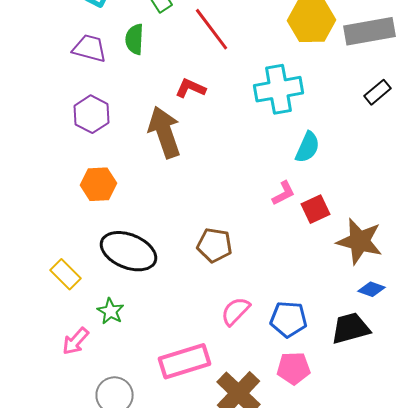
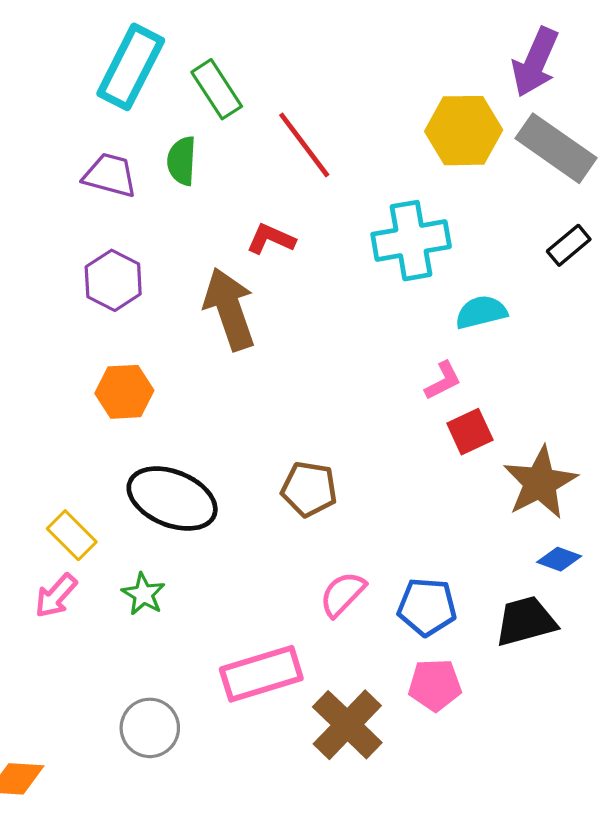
gray rectangle: (370, 31) -> (556, 148), turned 45
cyan semicircle: (308, 147) -> (481, 312), moved, turned -128
pink L-shape: (284, 193) -> (443, 381), moved
brown star: (360, 241) -> (540, 483), turned 30
pink arrow: (76, 341) -> (56, 596), moved

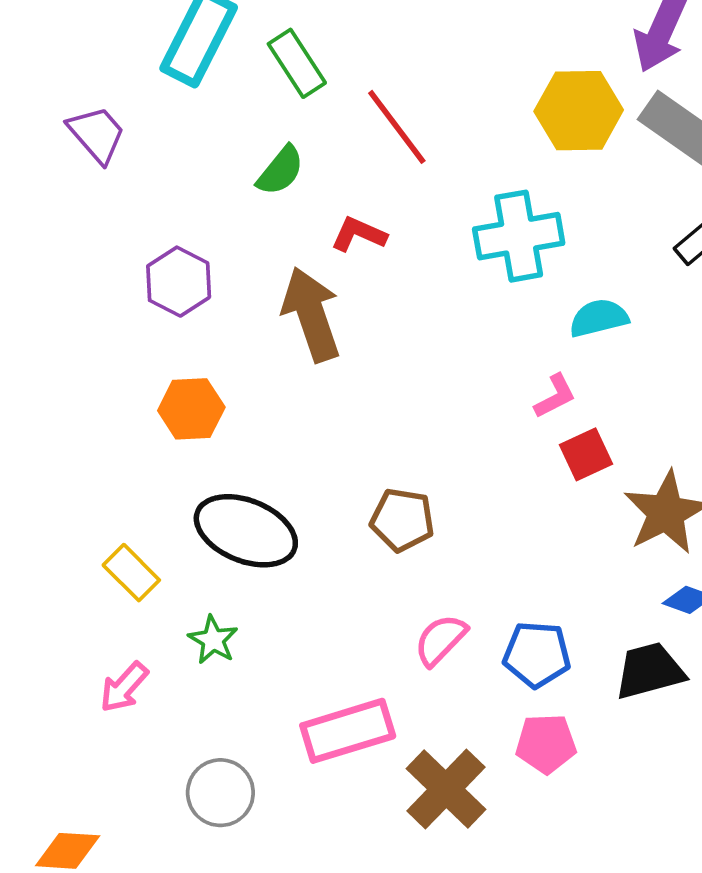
green semicircle: (182, 161) -> (280, 171), moved, turned -144
purple trapezoid: (110, 175) -> (97, 134), moved, turned 34
pink arrow: (56, 596) -> (124, 687), moved

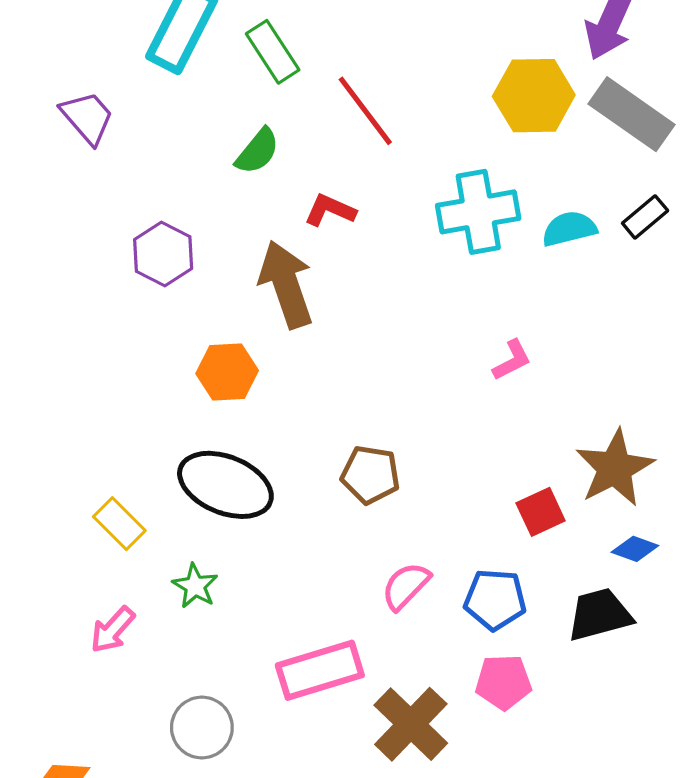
cyan semicircle: (599, 318) -> (569, 229), moved
orange hexagon: (191, 409) -> (227, 372), moved
red square: (586, 454) -> (541, 512), moved

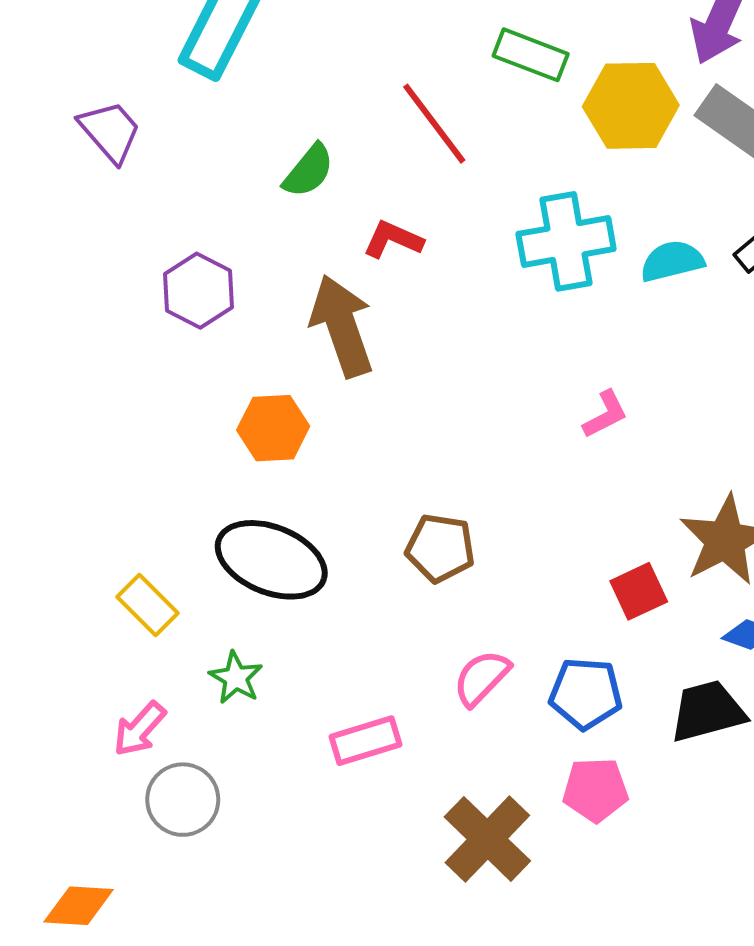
green rectangle: (273, 52) -> (531, 55), moved, turned -36
pink rectangle: (320, 670) -> (366, 741), moved, size x0.7
gray circle: (202, 728) -> (183, 800), moved

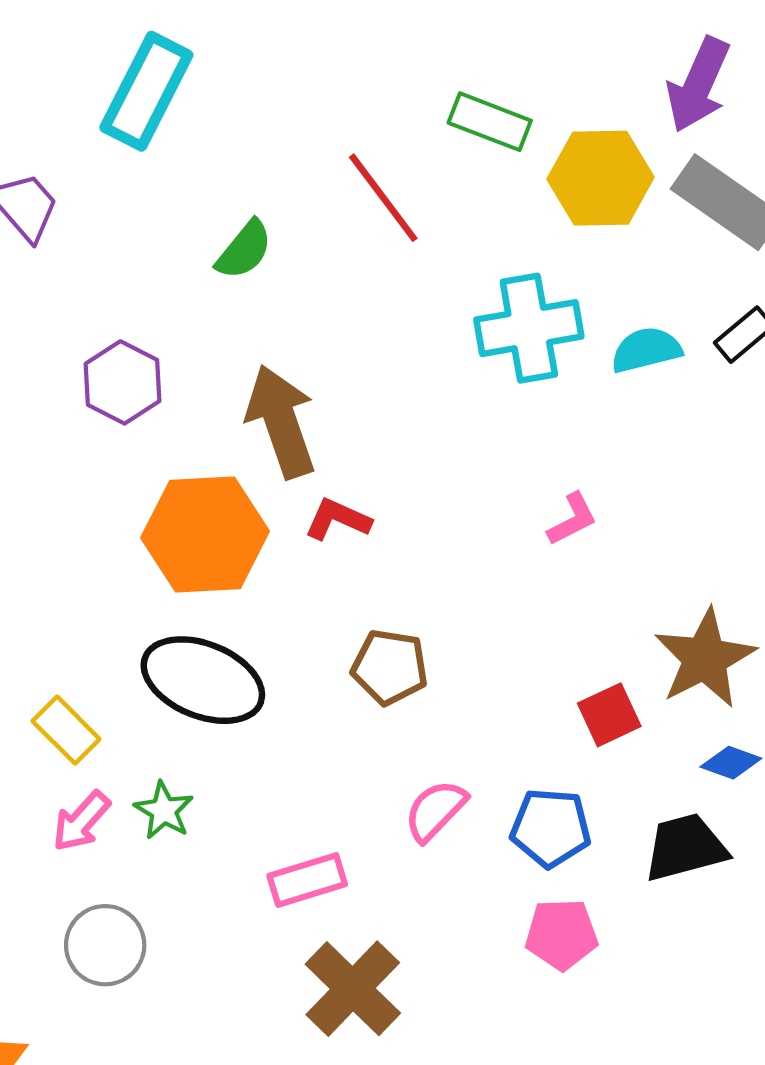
red L-shape: (393, 240) -> (338, 519), moved
orange hexagon: (273, 428) -> (205, 534), size x1.6
pink arrow: (140, 729) -> (81, 821), moved
brown cross: (487, 839) -> (353, 989), moved

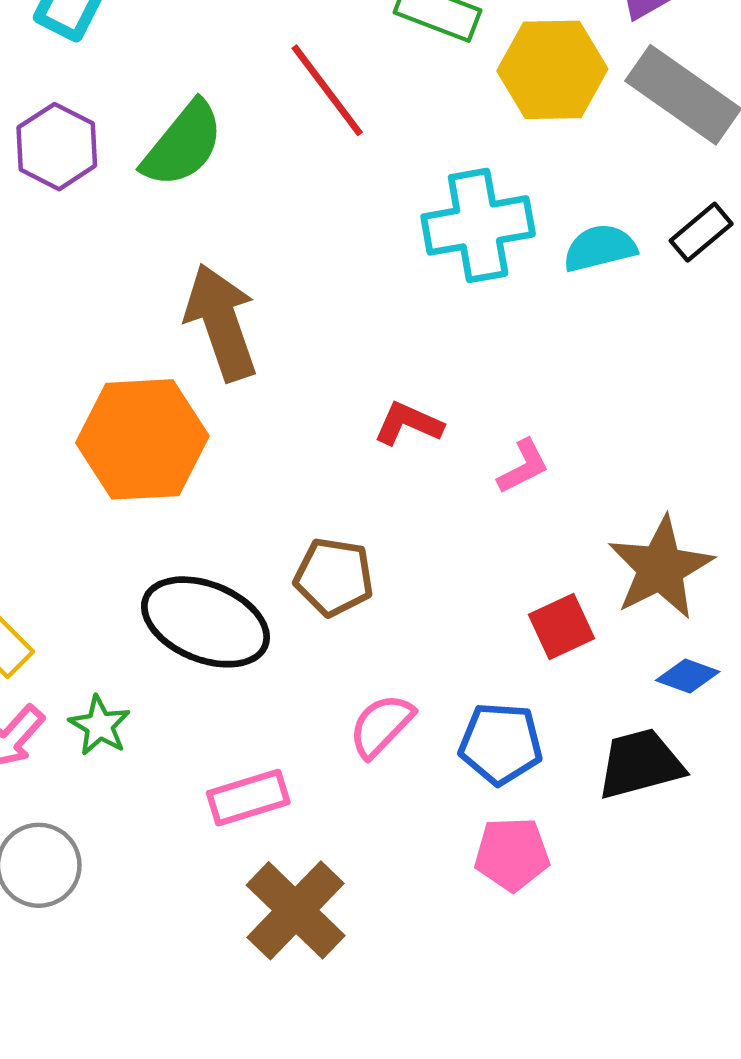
green semicircle: (244, 250) -> (183, 144), size x1.4
purple hexagon: (123, 382) -> (57, 147), moved
red L-shape: (338, 519) -> (408, 424), moved
pink L-shape: (572, 519) -> (523, 466), moved
black ellipse: (203, 680) -> (205, 622), moved

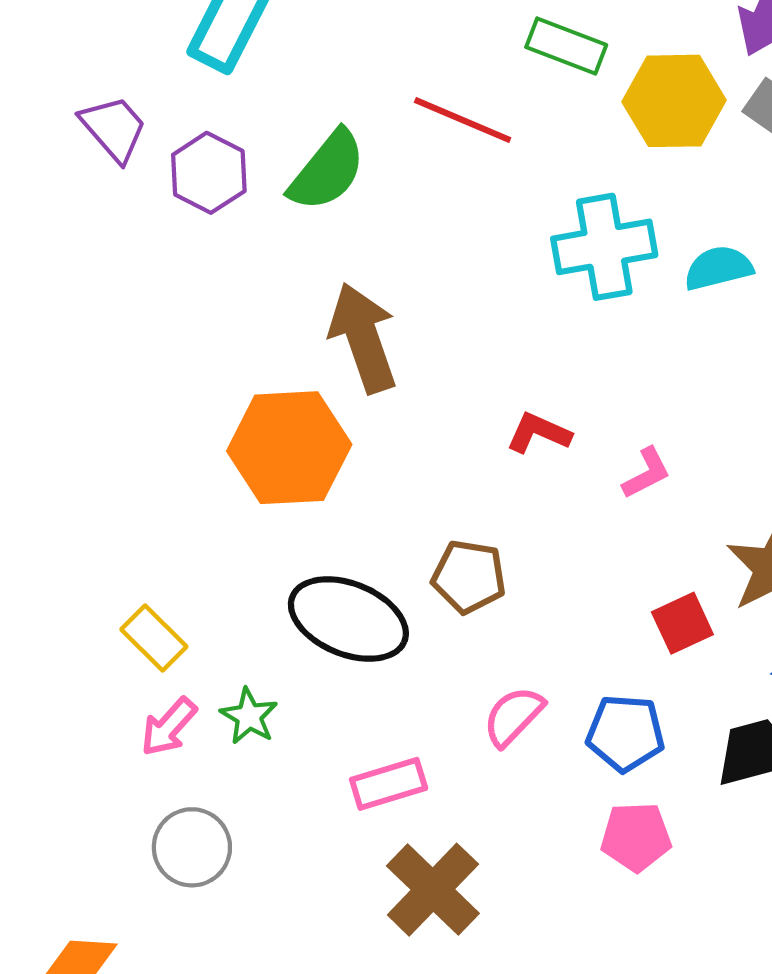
red line: (327, 90) -> (463, 120), turned -30

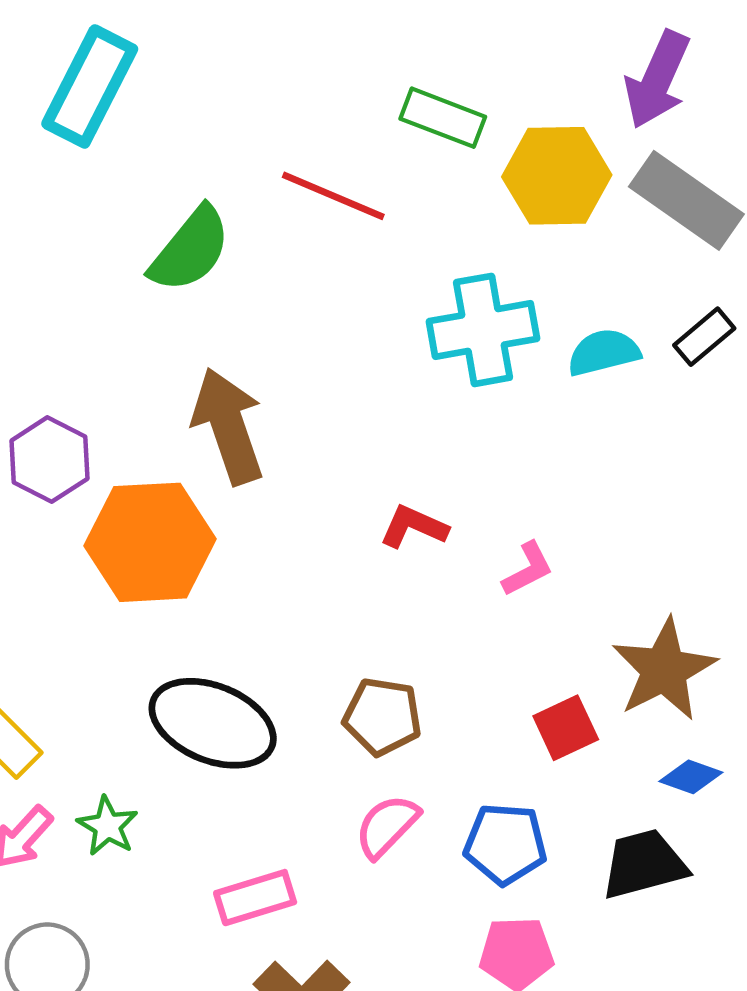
purple hexagon: (209, 173) -> (49, 460), moved
brown pentagon: (469, 577) -> (382, 717), moved

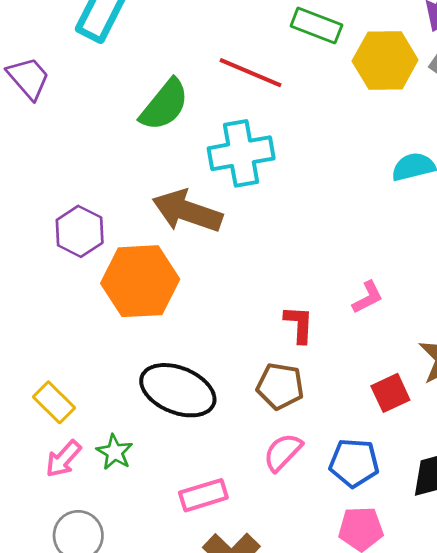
cyan cross: (483, 330) -> (241, 153), moved
brown arrow: (228, 426) -> (187, 211), turned -52
red L-shape: (414, 527) -> (299, 324), moved, turned 69

